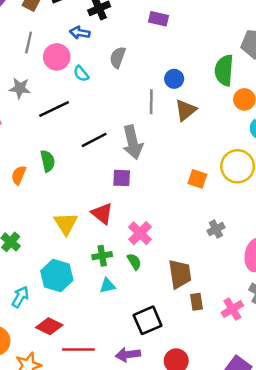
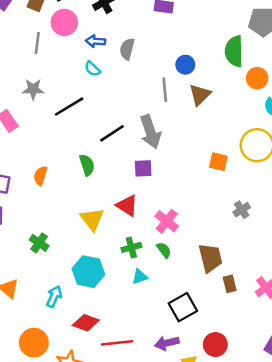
blue arrow: (80, 33) -> (95, 41), moved
pink circle: (57, 57) -> (64, 22), moved
green semicircle: (48, 161) -> (87, 165), moved

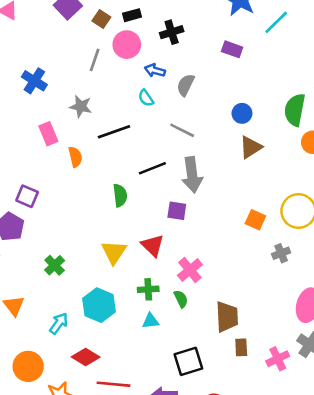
gray line: (165, 90) -> (182, 130), moved, turned -70
orange semicircle: (40, 176) -> (75, 157), moved, turned 138
gray cross: (242, 210) -> (281, 253), moved

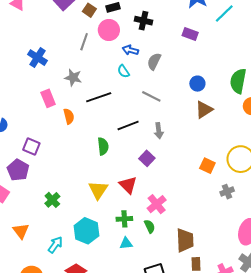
black cross: (172, 32) -> (143, 21), turned 30
gray arrow: (192, 175) -> (159, 131), size x0.6
purple square: (177, 211) -> (147, 158), turned 35

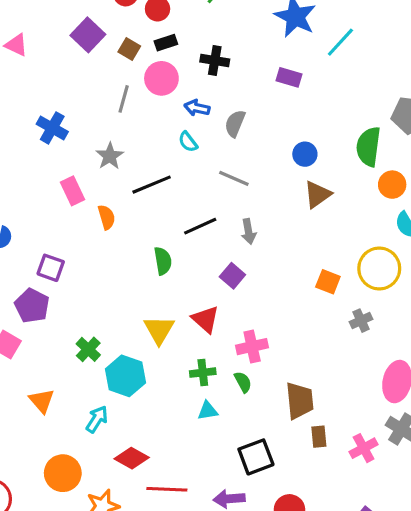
gray star: (73, 78) -> (110, 156), turned 30
pink cross: (157, 204) -> (252, 347), turned 30
cyan hexagon: (86, 231) -> (125, 376), moved

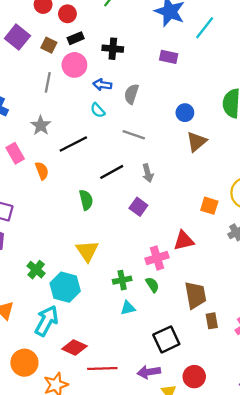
red triangle: (205, 319) -> (184, 241), moved, turned -50
cyan arrow: (97, 419) -> (47, 321), size x1.5

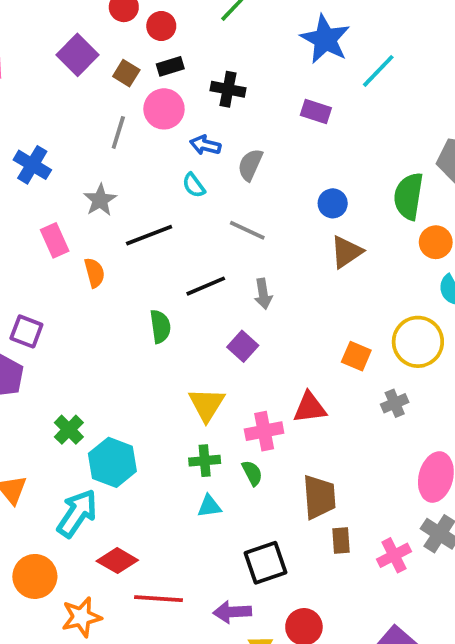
yellow triangle: (87, 251) -> (207, 405), moved

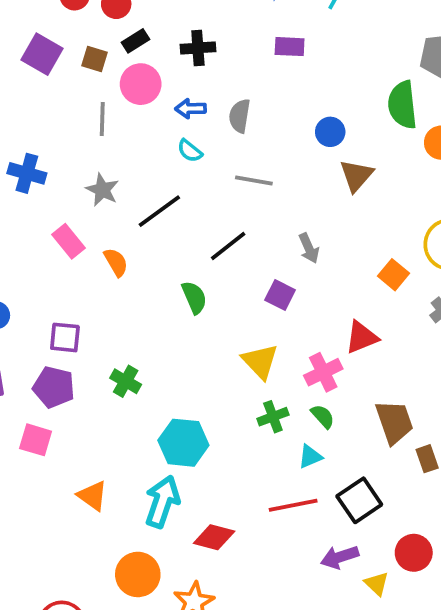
gray arrow: (263, 294) -> (309, 248), moved
orange square: (356, 356) -> (394, 275), turned 32
green cross: (69, 430) -> (126, 381), moved
cyan triangle: (209, 506) -> (310, 457), moved
red line: (158, 599) -> (293, 505), moved

